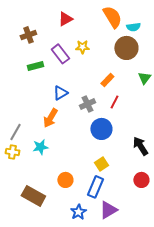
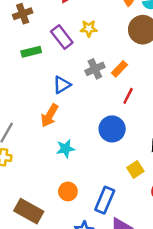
gray cross: (87, 104) -> (95, 69), moved
cyan star: (40, 147) -> (65, 149), moved
yellow square: (101, 164) -> (135, 169), moved

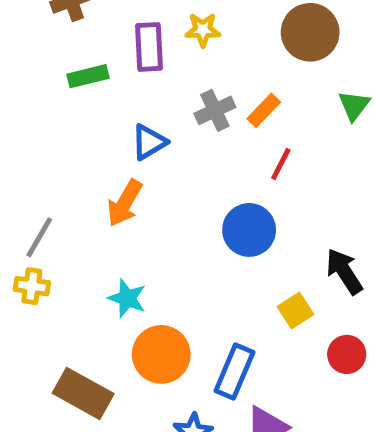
purple rectangle: (62, 37) -> (149, 47), turned 35
cyan star: (65, 149) -> (127, 298), moved, turned 30
orange circle: (68, 191) -> (161, 354), size x1.5

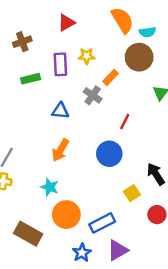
gray cross: (215, 110) -> (93, 95), turned -30
orange rectangle: (264, 110) -> (110, 77), moved
blue triangle: (149, 142) -> (60, 111), turned 36
orange arrow: (125, 203) -> (60, 150), moved
blue rectangle: (234, 372) -> (102, 223), turned 40

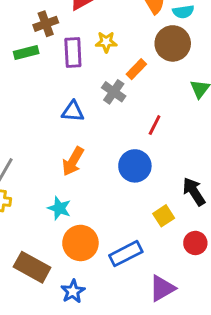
brown cross: (22, 42) -> (46, 24), moved
green rectangle: (31, 79) -> (26, 53), moved
purple triangle: (118, 250) -> (162, 288), moved
blue star: (82, 253) -> (73, 291), moved

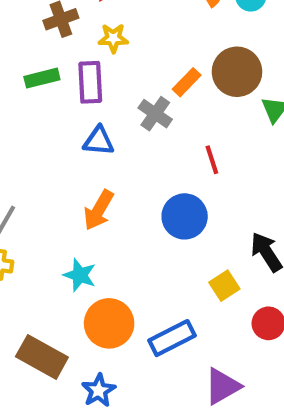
yellow star: (106, 42) -> (113, 38), moved
brown circle: (173, 43) -> (237, 72), moved
green rectangle: (26, 53) -> (42, 78), moved
purple rectangle: (73, 53) -> (90, 82), moved
red line: (155, 125) -> (212, 160), turned -45

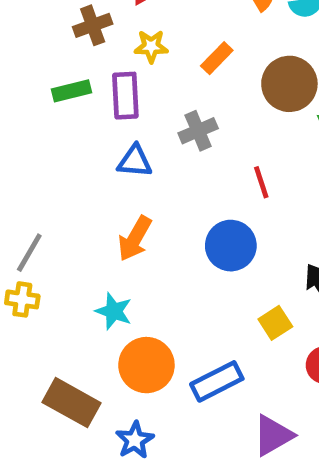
orange rectangle: (187, 82) -> (217, 58), moved
gray cross: (155, 114) -> (198, 131), turned 32

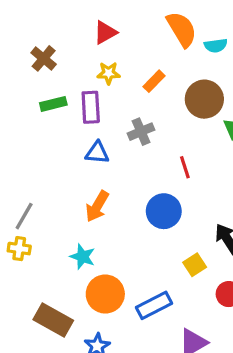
brown cross: (93, 25) -> (44, 58), moved, turned -30

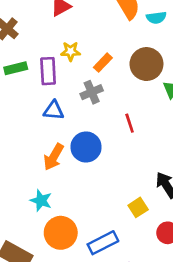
yellow star: (109, 73) -> (71, 51), moved
orange rectangle: (154, 81) -> (103, 63), moved
blue circle: (164, 211) -> (86, 147), moved

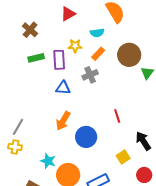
cyan semicircle: (156, 18) -> (97, 33), moved
red line: (130, 123) -> (117, 116), moved
blue circle: (86, 147) -> (86, 137), moved
cyan star: (41, 200) -> (48, 161), moved

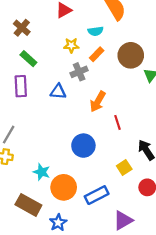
green rectangle: (36, 58) -> (28, 59), turned 56
purple rectangle: (59, 60) -> (21, 86), moved
gray cross: (90, 75) -> (79, 72), moved
orange arrow: (63, 121) -> (98, 102), moved

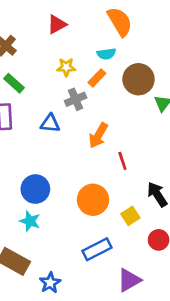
cyan semicircle: (96, 31) -> (106, 54), moved
blue circle: (83, 146) -> (35, 189), moved
orange circle: (64, 187) -> (93, 200), moved

